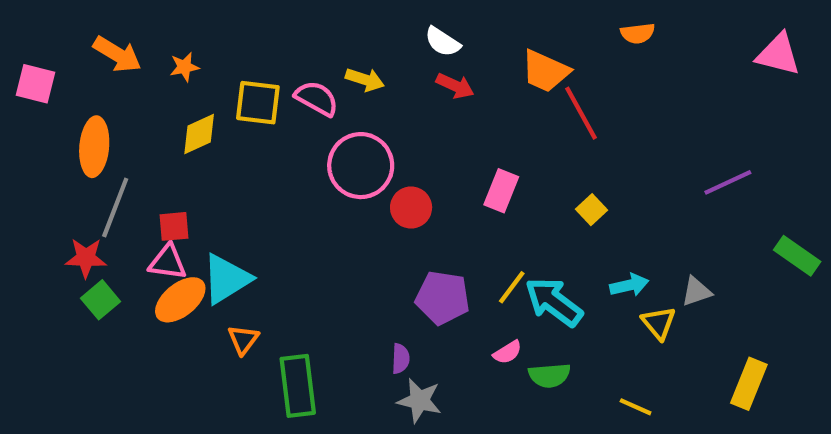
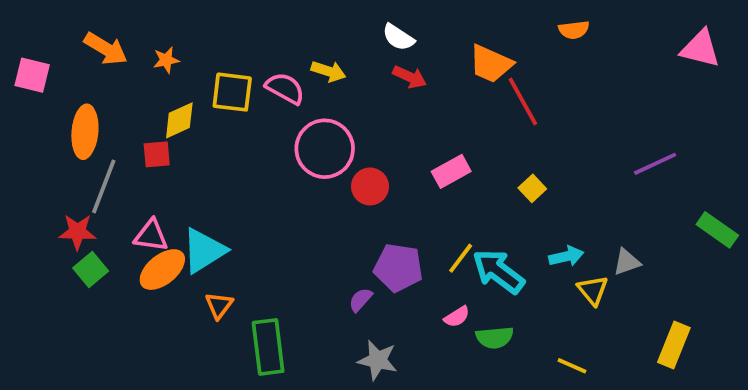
pink rectangle: (501, 191) -> (451, 171), turned 39
red square: (174, 226) -> (157, 154), moved
purple semicircle: (401, 359) -> (361, 300), moved, turned -140

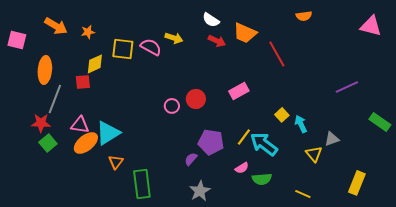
orange trapezoid: (491, 64) -> (245, 33), moved
pink circle: (325, 149) -> (172, 106), moved, size x0.5
yellow square: (532, 188) -> (282, 115), moved
cyan arrow: (566, 256) -> (301, 124), moved, turned -102
gray star: (378, 360) -> (200, 191), turned 30

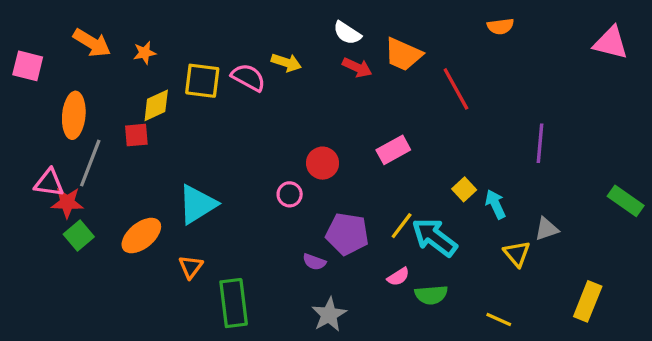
purple line: (347, 87) -> (540, 143), moved, turned -60
pink circle: (172, 106) -> (290, 194), moved
pink triangle: (80, 125) -> (49, 183), moved
cyan triangle: (108, 133) -> (197, 204), moved
purple semicircle: (191, 159) -> (314, 262), turned -112

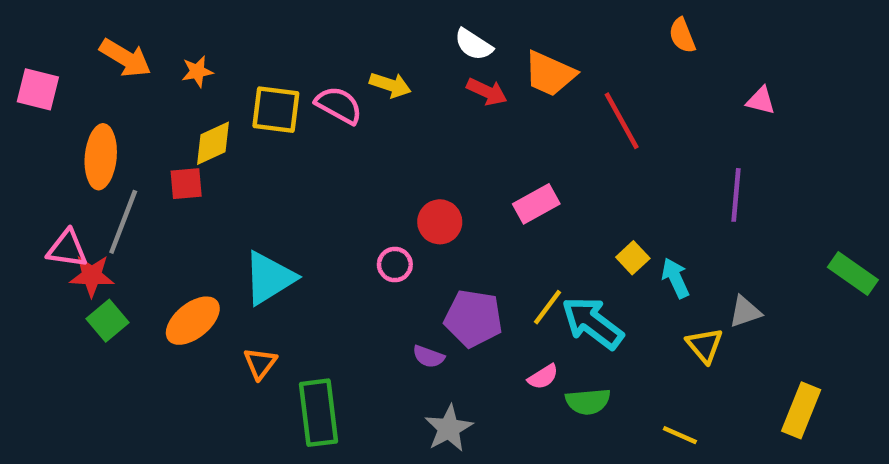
orange semicircle: (500, 26) -> (682, 36), turned 75
pink triangle: (611, 43) -> (761, 101), moved, size x0.6

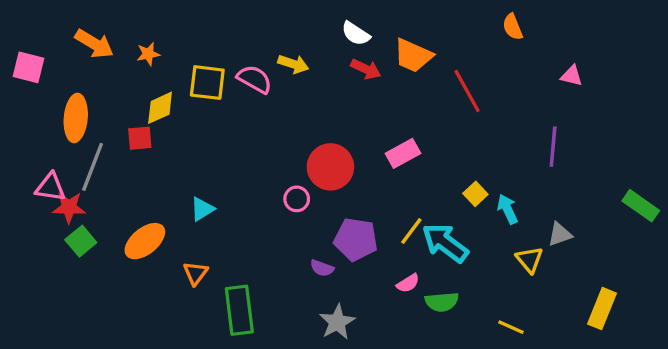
red circle: (440, 222) -> (330, 167), size x1.4
cyan triangle: (269, 278) -> (202, 209), size x0.6

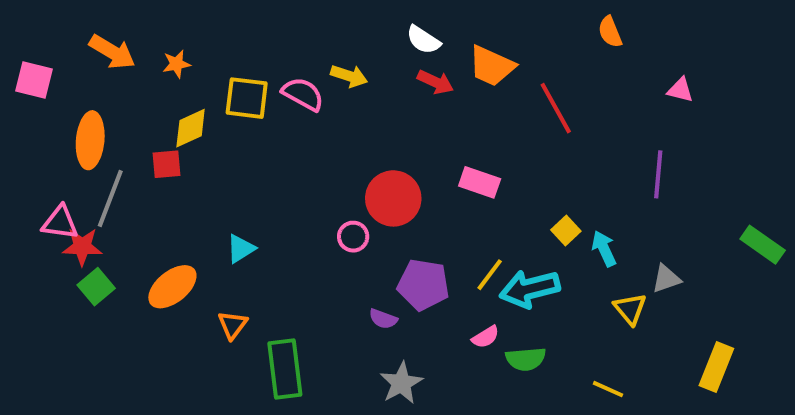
pink rectangle: (403, 153) -> (480, 182), turned 48
cyan arrow: (445, 243) -> (530, 289), turned -51

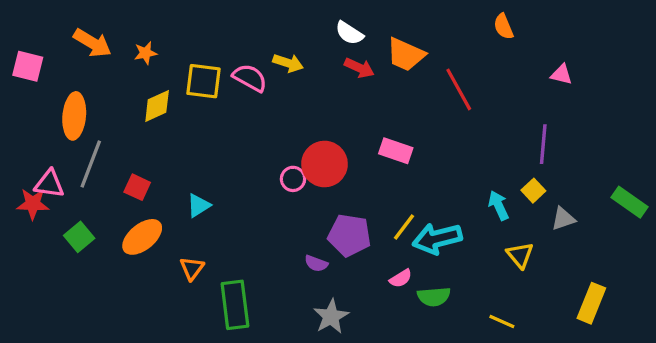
red square: (166, 164) -> (137, 187), moved, turned 30
yellow square: (566, 231) -> (533, 191), moved
pink circle: (353, 237) -> (293, 179), moved
red star: (82, 247) -> (33, 204), moved
gray triangle: (666, 279) -> (563, 219), moved

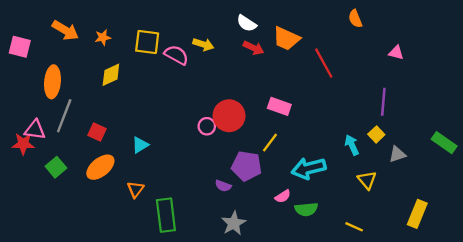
yellow square: (203, 81) -> (147, 42), moved
yellow line: (404, 227) -> (270, 143), moved

